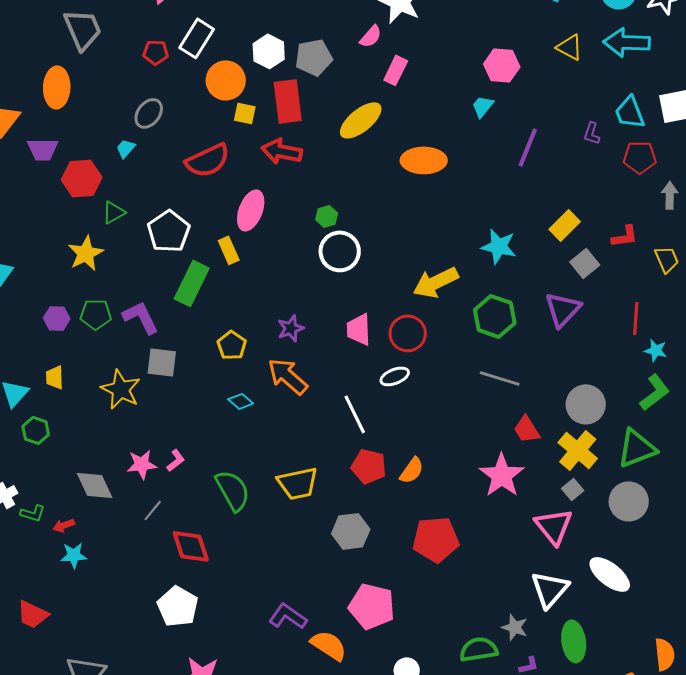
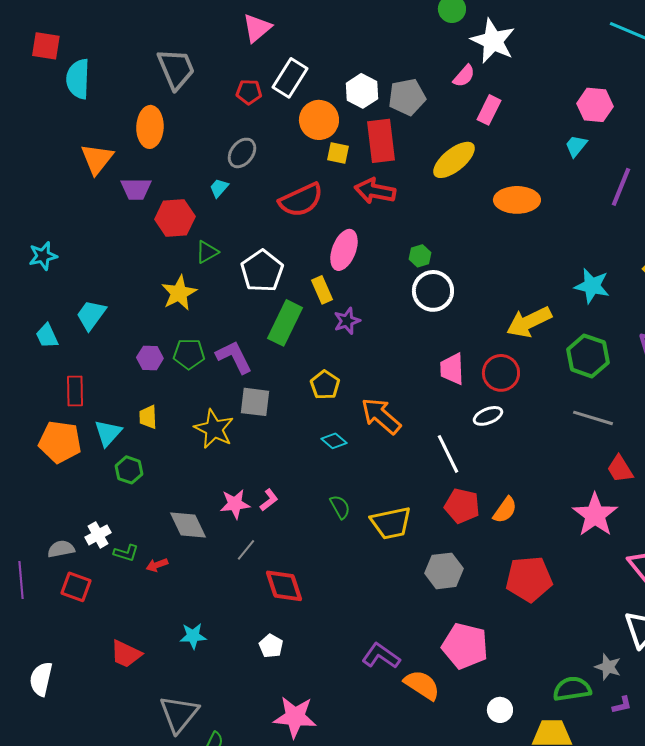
purple star: (291, 328) -> (347, 321), moved
green semicircle: (233, 490) -> (340, 507), moved, size x0.6
cyan star: (74, 555) -> (193, 636), moved
white pentagon: (178, 606) -> (271, 646), size x0.6

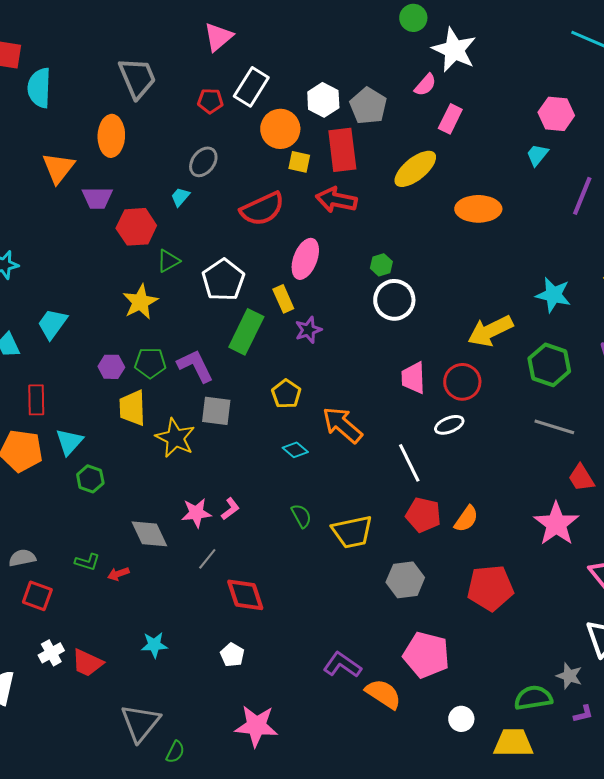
gray pentagon: (407, 97) -> (368, 106), turned -30
yellow trapezoid: (148, 417) -> (132, 408), moved, size x1.5
white cross: (98, 535) -> (51, 653), moved

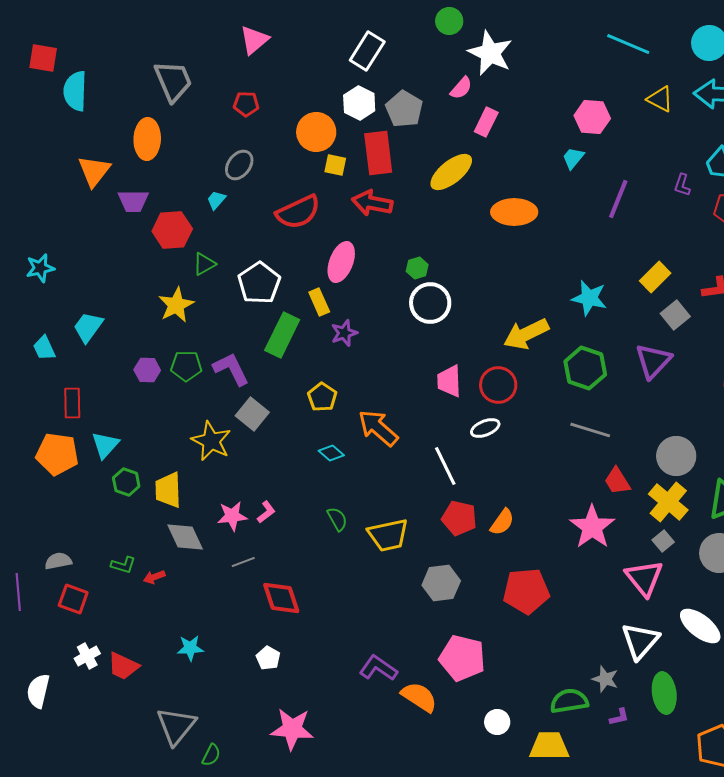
white rectangle: (251, 87) -> (367, 51), moved
yellow trapezoid: (132, 408) -> (168, 490), moved
gray square: (216, 411) -> (252, 414), turned 32
gray line: (207, 559) -> (243, 562), turned 30

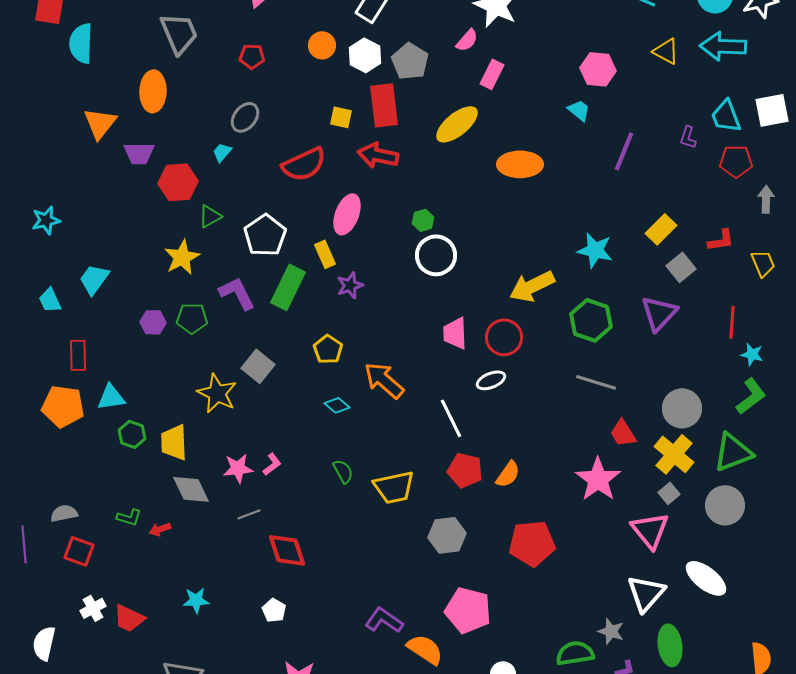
orange circle: (316, 132) -> (322, 45), moved, size x0.7
cyan trapezoid: (573, 158) -> (579, 110), turned 90
purple L-shape: (231, 369) -> (237, 293), moved
cyan triangle: (105, 445) -> (111, 397), turned 40

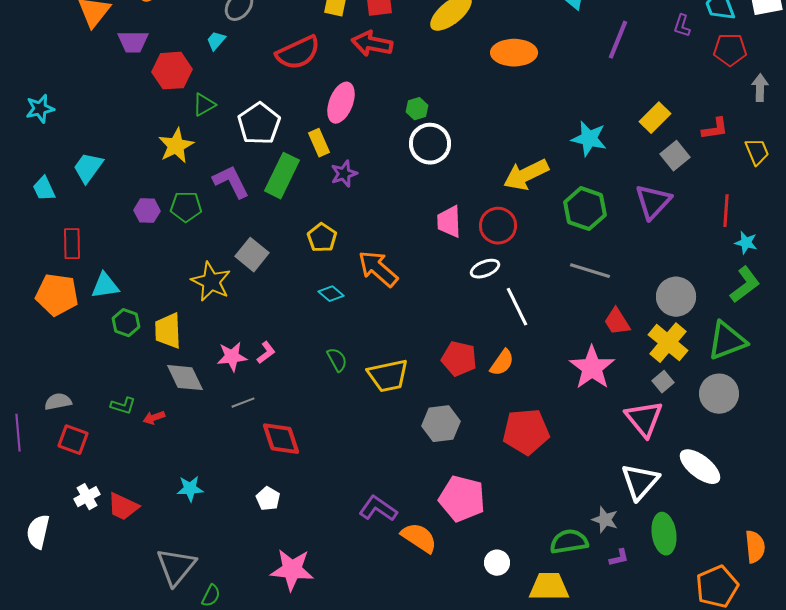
white line: (451, 418) -> (517, 307), moved

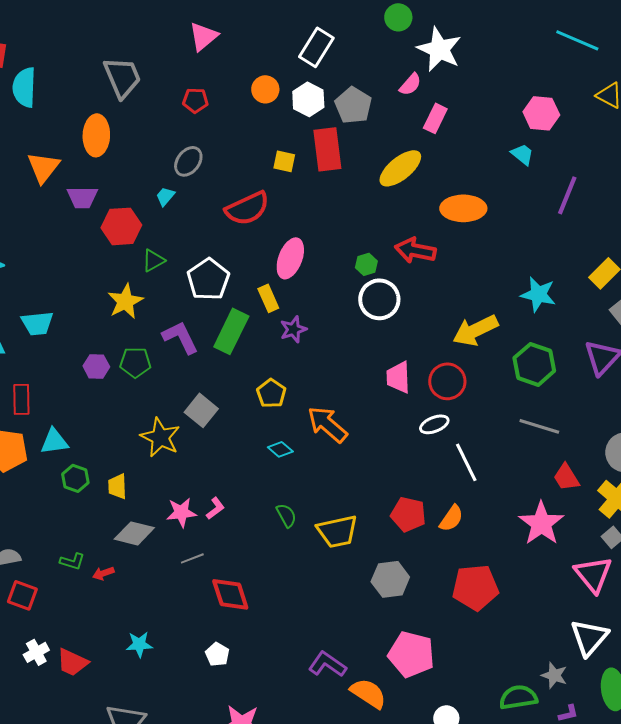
red arrow: (372, 44) -> (415, 250), moved
cyan trapezoid: (88, 168) -> (37, 323), turned -132
yellow trapezoid: (168, 331) -> (117, 486), size x0.7
gray diamond: (185, 378) -> (134, 533), turned -51

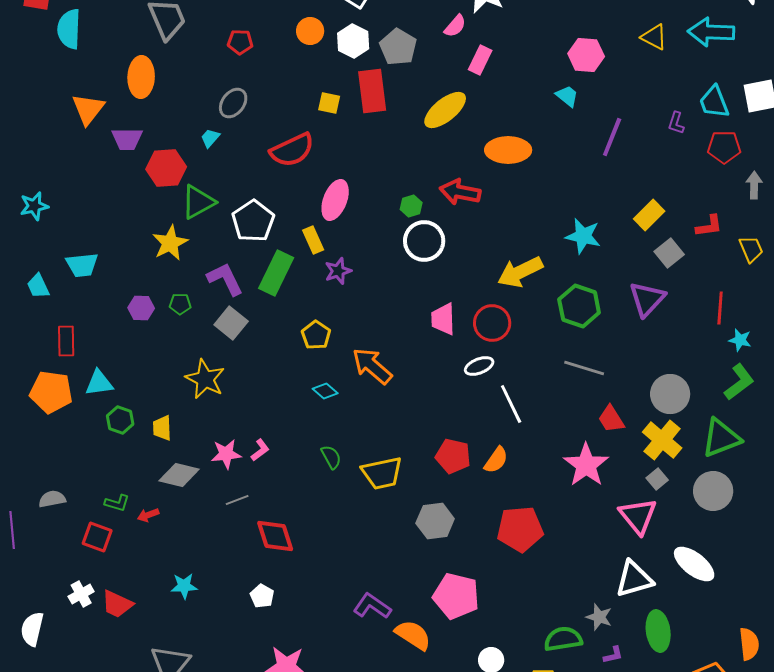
green triangle: (153, 260) -> (198, 202), size x1.5
green pentagon: (135, 362) -> (180, 304), size x0.7
gray square: (201, 410) -> (231, 323), moved
red square: (22, 595) -> (97, 537), moved
white triangle: (589, 637) -> (634, 579), turned 33

